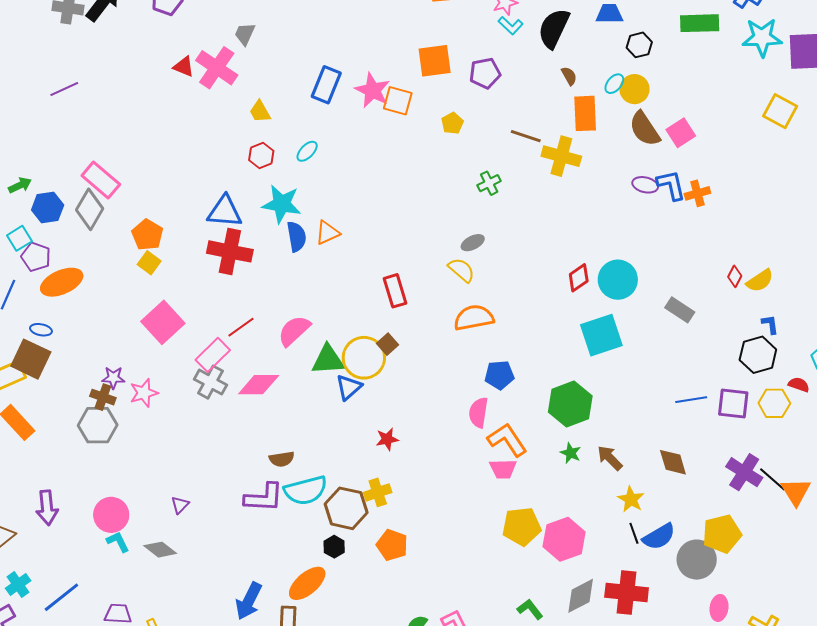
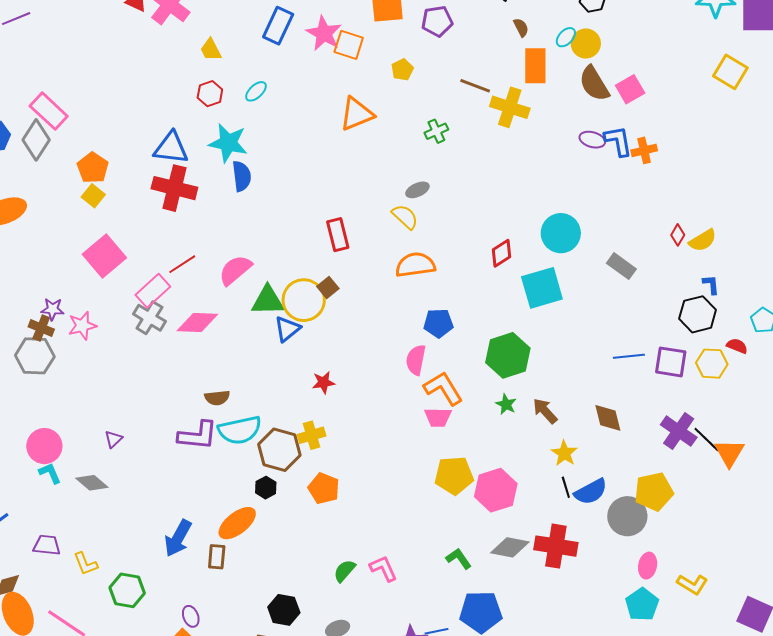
orange triangle: (327, 233) -> (357, 114), moved, size x1.4
red diamond: (579, 278) -> (501, 253), moved
gray diamond: (581, 596) -> (510, 547), turned 36

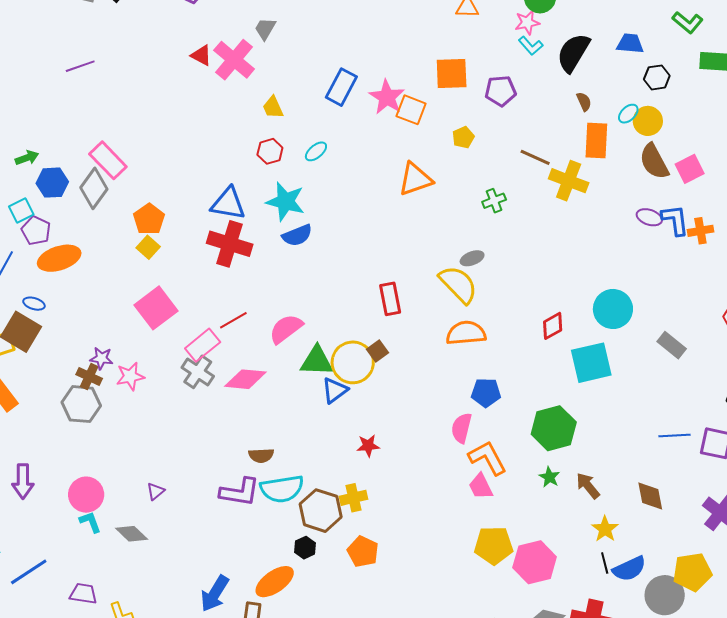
blue semicircle: (242, 176) -> (297, 235), turned 72
yellow semicircle: (405, 217) -> (458, 284), size x1.5
pink trapezoid: (438, 417) -> (481, 486), turned 60

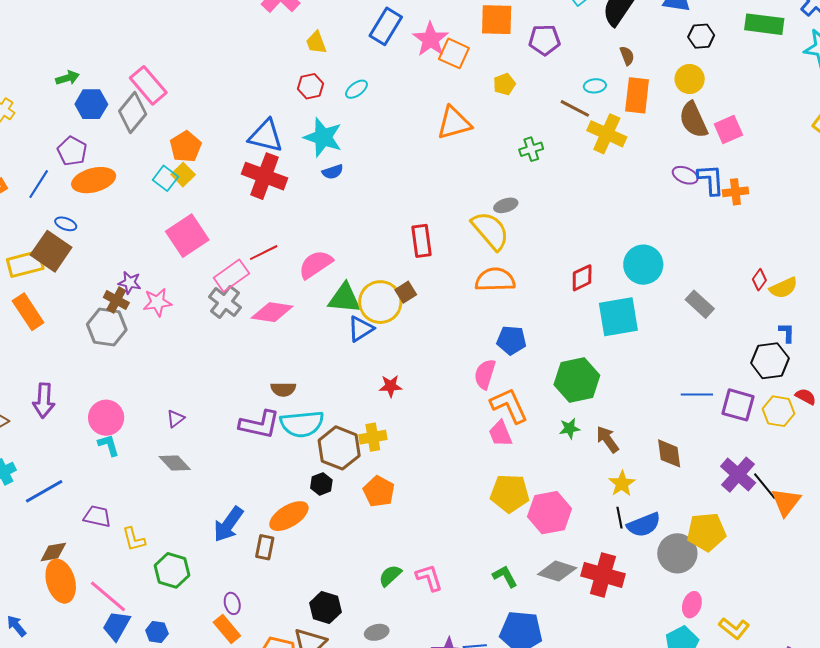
cyan ellipse: (628, 114) -> (595, 86), moved, turned 35
cyan square: (21, 211) -> (165, 178), moved, turned -30
blue semicircle: (297, 235) -> (333, 172), size x0.7
green star: (549, 477) -> (570, 428), turned 30
gray diamond: (132, 534) -> (175, 463), moved

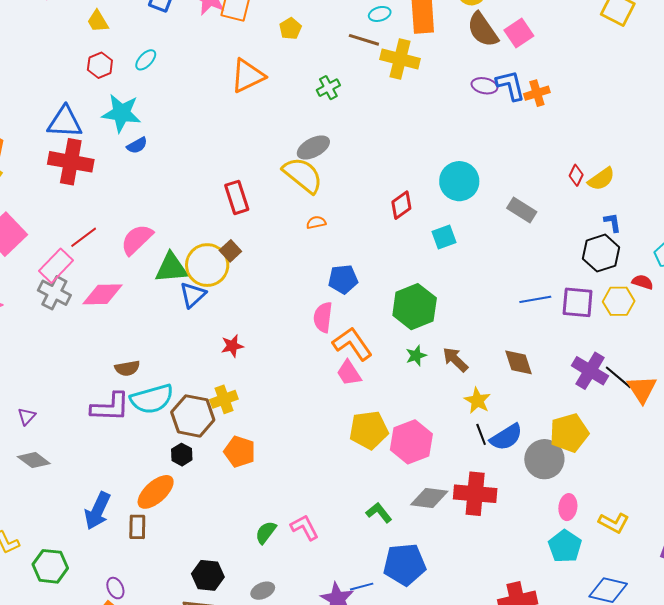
gray ellipse: (506, 205) -> (313, 147), size x1.4
orange semicircle: (495, 280) -> (316, 222), size x0.5
cyan square: (618, 317) -> (444, 237), size x0.6

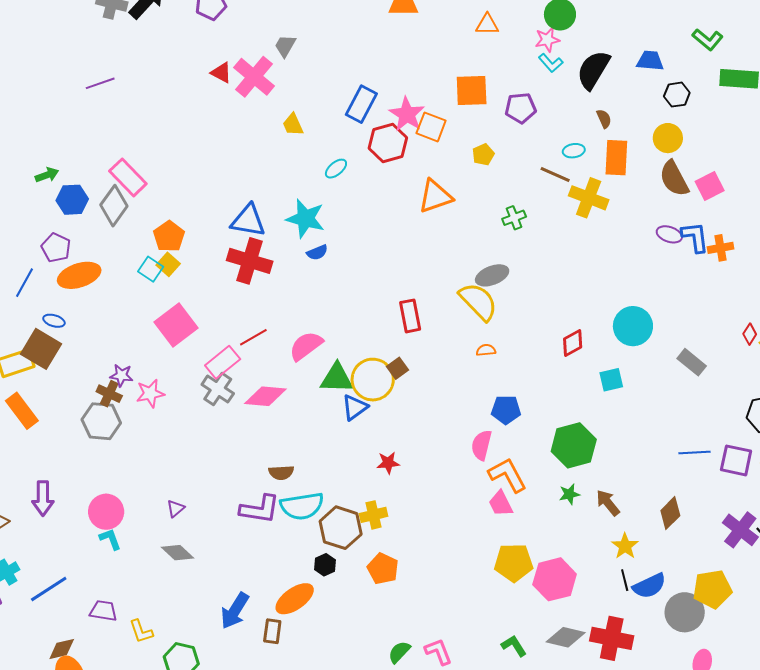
red hexagon: (100, 65) -> (388, 143), moved, size x1.5
brown diamond: (518, 362) -> (670, 513), turned 56

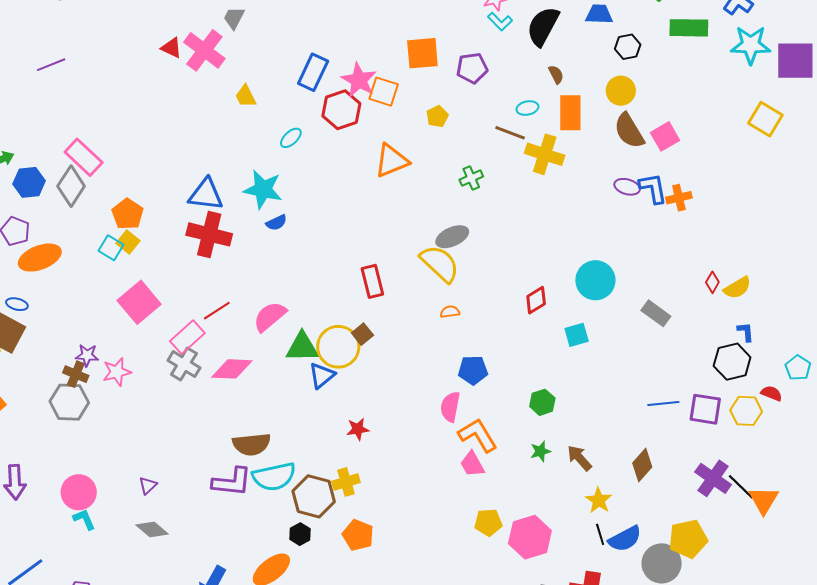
green hexagon: (574, 445) -> (542, 402), size x0.6
brown semicircle: (281, 473) -> (252, 444), size x1.5
yellow pentagon: (514, 563) -> (488, 522), size x0.7

